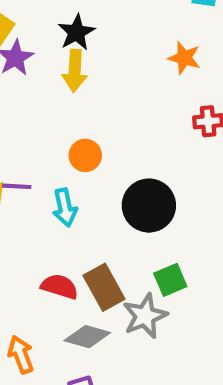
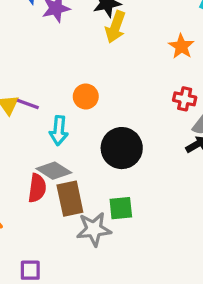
yellow arrow: (75, 71) -> (115, 27), moved
red semicircle: (60, 287) -> (37, 188), turned 64
gray diamond: (87, 337) -> (54, 171), moved

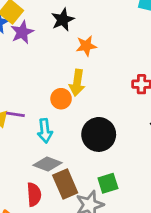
yellow arrow: (115, 27) -> (77, 83), moved
orange star: (181, 46) -> (86, 46), moved, turned -30
red semicircle: (37, 188) -> (34, 195), moved

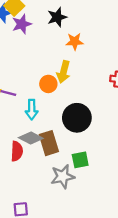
brown rectangle: (65, 184) -> (49, 143), moved
red semicircle: (34, 195) -> (17, 151), moved

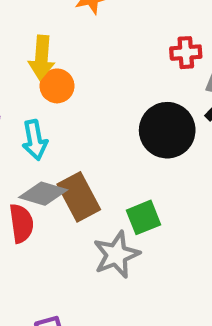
yellow arrow: (63, 72) -> (42, 58), moved
black circle: (77, 118) -> (167, 130), moved

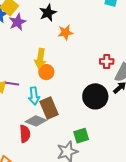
brown rectangle: (79, 197) -> (49, 108), moved

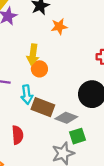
brown rectangle: (49, 108) -> (43, 107), turned -45
gray diamond: (36, 121) -> (66, 118), moved

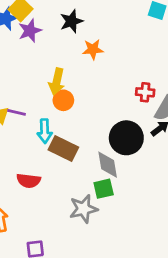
gray diamond: (66, 118) -> (108, 165), moved, turned 55
red semicircle: (18, 135) -> (29, 181), turned 96

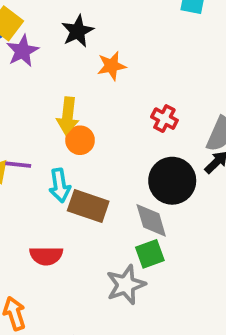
red cross: (145, 92) -> (164, 119), moved, turned 30

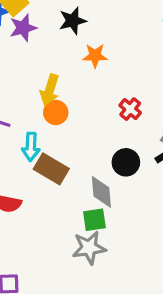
black circle: (172, 181) -> (126, 162), size x0.7
gray star: (126, 285) -> (89, 248), moved

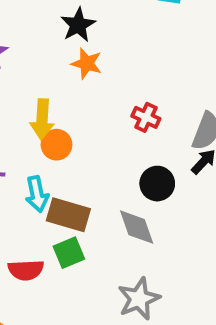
black star: (73, 21) -> (78, 25), moved
orange star: (95, 56) -> (87, 63), turned 30
green square: (94, 220) -> (69, 253), moved

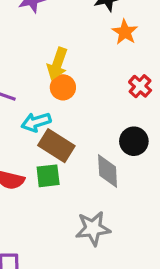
orange star: (87, 63) -> (125, 32), moved
cyan arrow: (37, 194) -> (36, 122), turned 68

